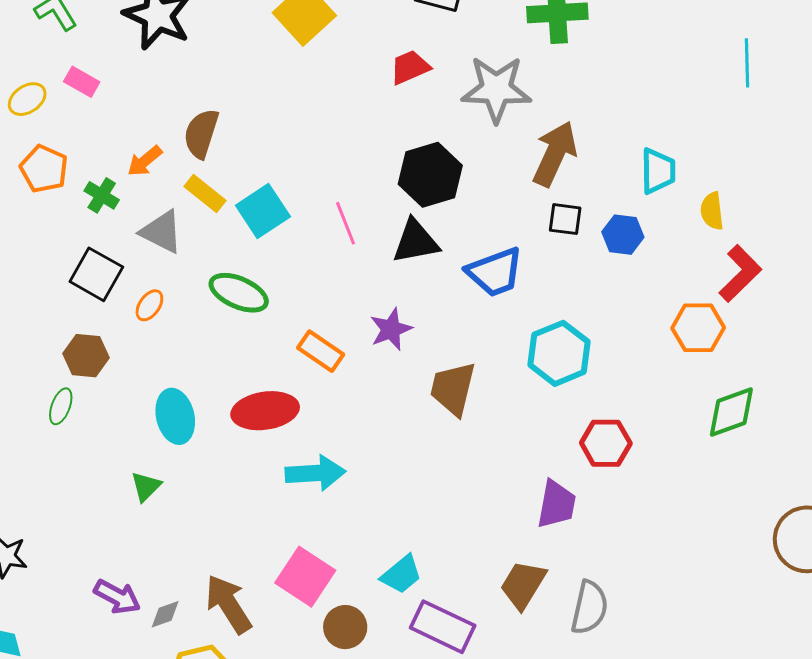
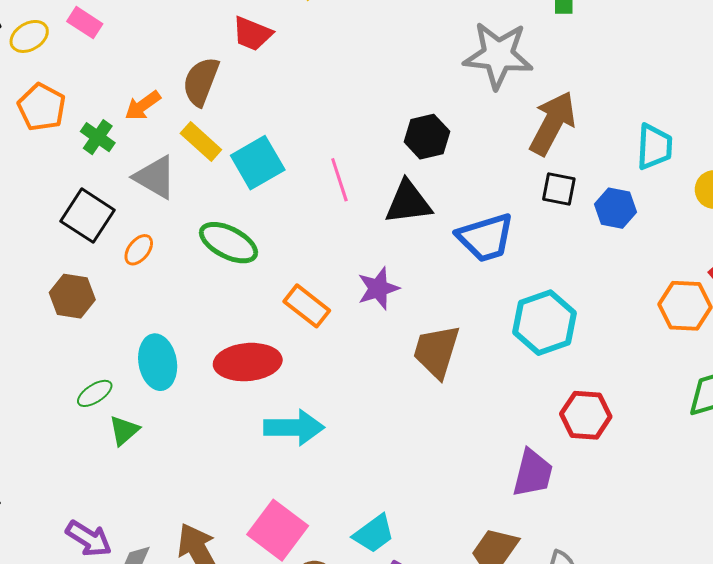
red trapezoid: (410, 67) -> (252, 34), moved, turned -138
black hexagon: (430, 175) -> (427, 137), size x0.7
green ellipse: (61, 406) -> (95, 393), moved, turned 33

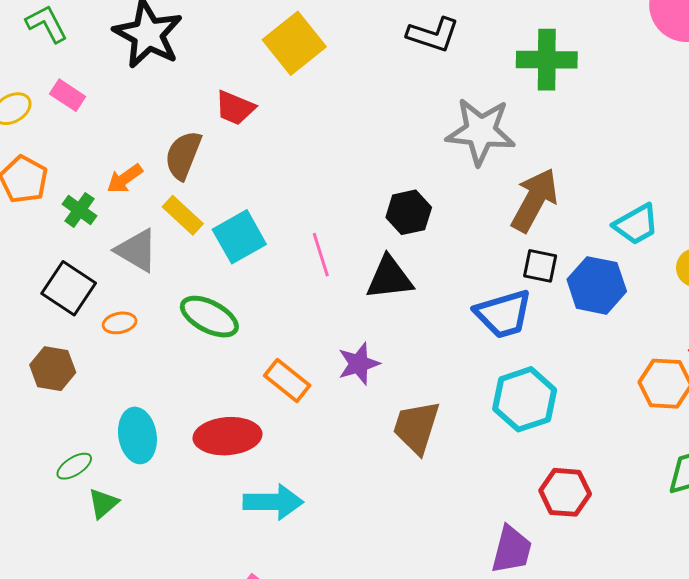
cyan trapezoid: (654, 147) -> (636, 224), turned 57
blue hexagon: (616, 208) -> (597, 285), size x1.4
blue trapezoid: (486, 238) -> (503, 314), moved
orange ellipse: (139, 250) -> (120, 323), turned 40

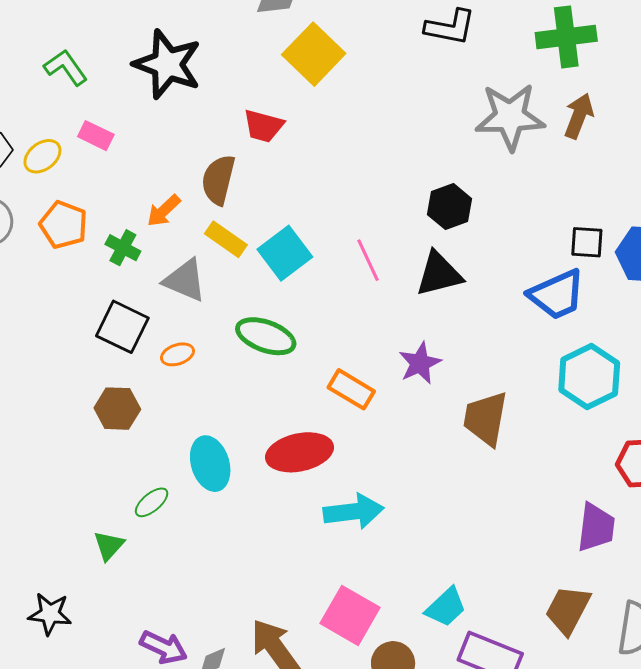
brown arrow: (534, 200) -> (579, 116), moved, size x0.7
green triangle: (103, 503) -> (109, 546), moved

